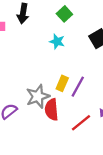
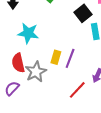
cyan star: (57, 42) -> (28, 33), moved, size x1.5
red semicircle: (52, 110) -> (18, 63), moved

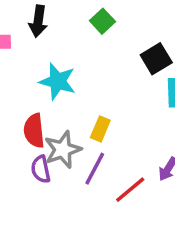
purple line: (70, 58) -> (95, 169), moved
purple semicircle: (12, 88) -> (41, 169), moved, turned -63

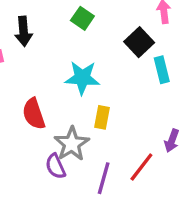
cyan star: (58, 81) -> (82, 78), moved
red semicircle: (34, 131) -> (34, 114), moved
purple line: (95, 169) -> (104, 178), moved

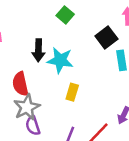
black arrow: (24, 31) -> (38, 50), moved
gray star: (72, 144) -> (27, 107), moved

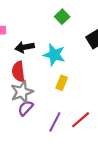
black arrow: (38, 50) -> (25, 47), moved, turned 72
purple semicircle: (33, 126) -> (26, 108), turned 56

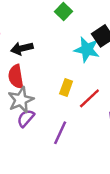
cyan star: (54, 55) -> (87, 49), moved
red line: (81, 120) -> (89, 98), moved

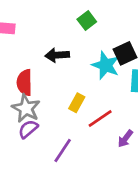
black arrow: (22, 48) -> (57, 55), moved
gray star: (21, 100) -> (26, 108), turned -30

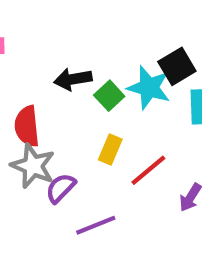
green square: (87, 20) -> (109, 96), moved
purple semicircle: (28, 129) -> (61, 188), moved
purple line: (63, 151) -> (96, 225), turned 40

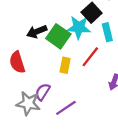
green square: (109, 96) -> (58, 36), size x1.5
gray star: (33, 166) -> (28, 103), moved
red line: (148, 170) -> (90, 57), moved

